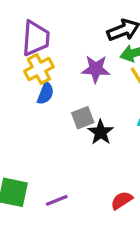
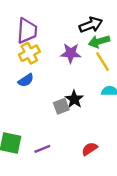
blue semicircle: (45, 93) -> (26, 80), moved, turned 35
gray square: (83, 118) -> (61, 106), moved

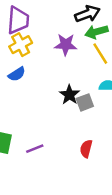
gray square: (61, 106) -> (85, 102), moved
red semicircle: (90, 149) -> (86, 149), turned -42

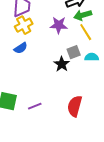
gray square: (85, 102) -> (74, 52), moved
red semicircle: (86, 149) -> (75, 106), size x1.5

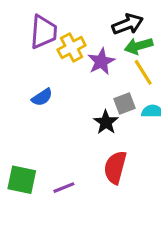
yellow cross: (24, 25) -> (72, 47), moved
purple star: (59, 25) -> (101, 61), turned -30
red semicircle: (75, 106) -> (115, 167), moved

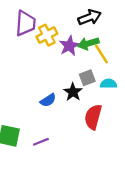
green arrow: (139, 46) -> (88, 43), moved
blue semicircle: (42, 97) -> (48, 100), moved
red semicircle: (115, 167) -> (93, 117), moved

